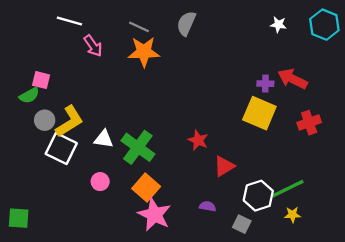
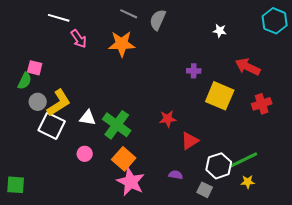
white star: (278, 25) -> (220, 31), moved
gray line: (139, 27) -> (129, 14), moved
purple cross: (265, 84) -> (194, 71), moved
green semicircle: (29, 95) -> (25, 81), turned -36
red star: (198, 140) -> (168, 119), turned -30

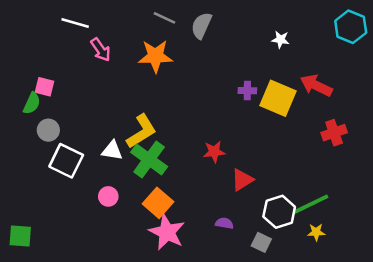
yellow square: (220, 96) -> (278, 98), moved
yellow L-shape: (59, 103) -> (141, 131), moved

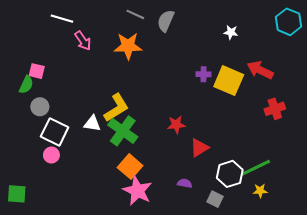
pink circle: (108, 196) -> (51, 155), moved

